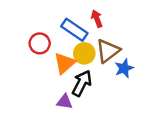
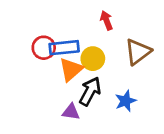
blue rectangle: (74, 30) -> (64, 48), moved, turned -40
brown triangle: (108, 51) -> (138, 52), moved
blue star: (124, 68) -> (126, 101), moved

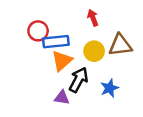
red circle: (44, 48) -> (38, 31), moved
brown triangle: (138, 52) -> (120, 45), turned 30
yellow circle: (93, 59) -> (94, 51), moved

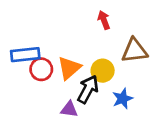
red circle: (38, 31) -> (41, 69), moved
blue rectangle: (56, 42) -> (25, 55), moved
yellow circle: (94, 51) -> (103, 71), moved

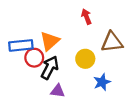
orange triangle: (69, 68) -> (50, 41), moved
black arrow: (88, 89) -> (50, 68), moved

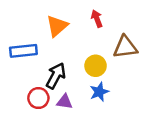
orange triangle: (50, 41) -> (57, 26), moved
red circle: (34, 58) -> (38, 98), moved
blue star: (102, 82) -> (99, 92), moved

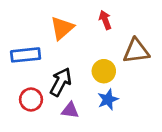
red circle: (38, 98) -> (31, 100), moved

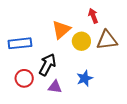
red arrow: (105, 20) -> (93, 16), moved
orange triangle: (62, 28) -> (61, 30), moved
yellow circle: (104, 71) -> (81, 41), moved

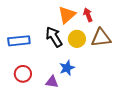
orange triangle: (61, 30) -> (67, 15), moved
black arrow: (48, 65) -> (54, 37), moved, turned -60
blue star: (85, 78) -> (67, 68), moved

